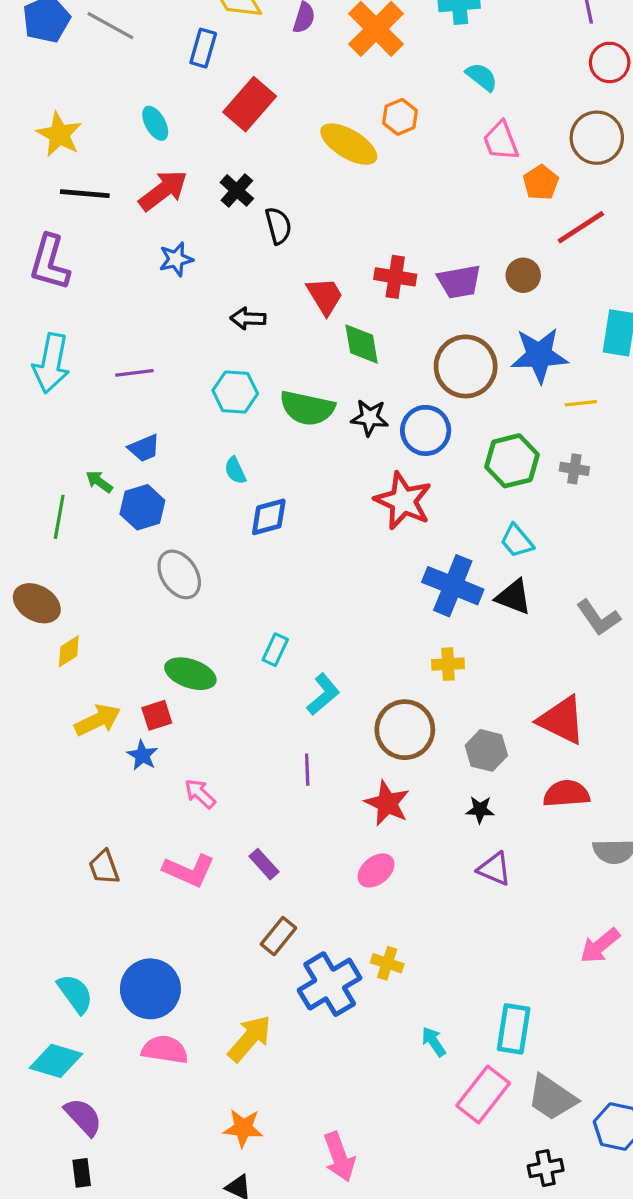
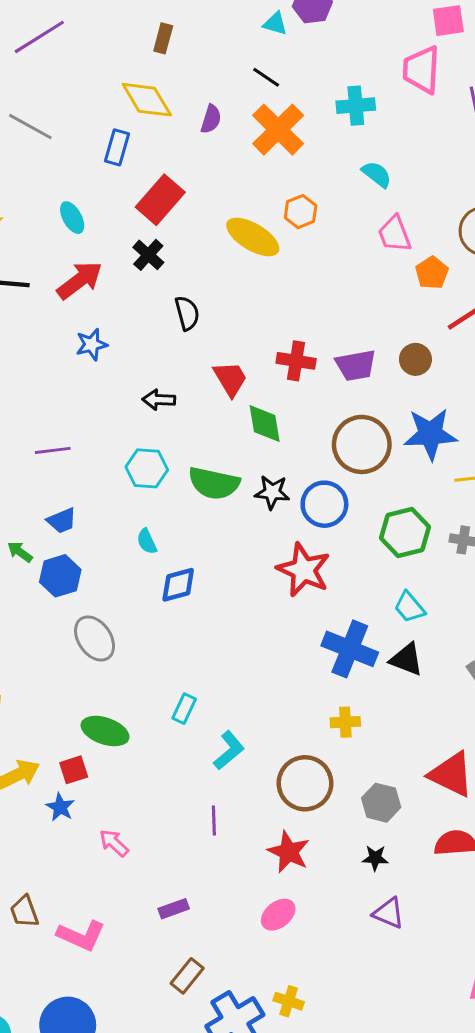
black cross: (237, 190) -> (148, 255), moved
purple rectangle: (264, 864) -> (174, 909), turned -68
pink L-shape: (189, 870) -> (81, 936), moved

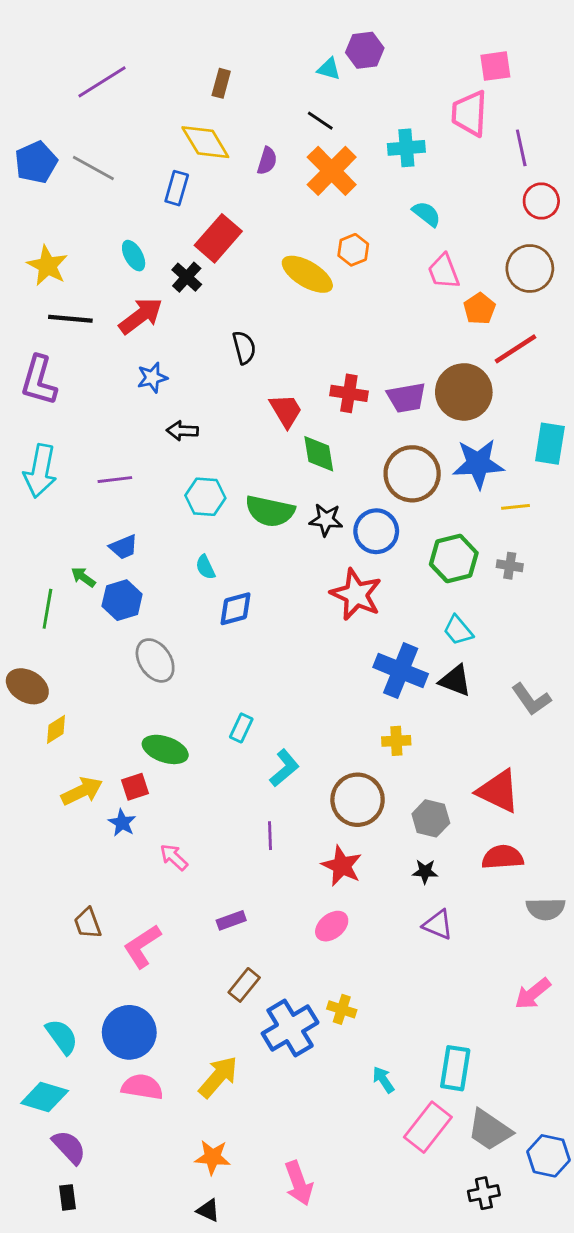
black cross: (148, 255) -> (187, 277), moved
brown circle: (415, 359) -> (464, 392), size x1.8
black arrow: (159, 400) -> (182, 431), moved
pink L-shape: (81, 936) -> (142, 946), turned 123

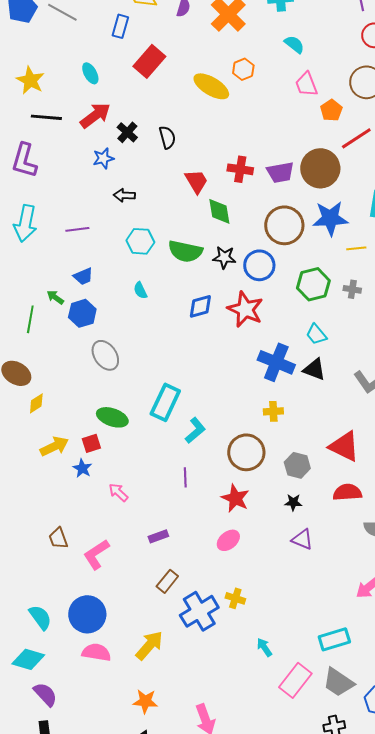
black cross: (187, 277) -> (127, 132), moved
blue diamond: (235, 609) -> (200, 306), moved
cyan rectangle: (241, 728) -> (165, 402), size x1.8
cyan rectangle: (455, 1068) -> (334, 639), moved, turned 64

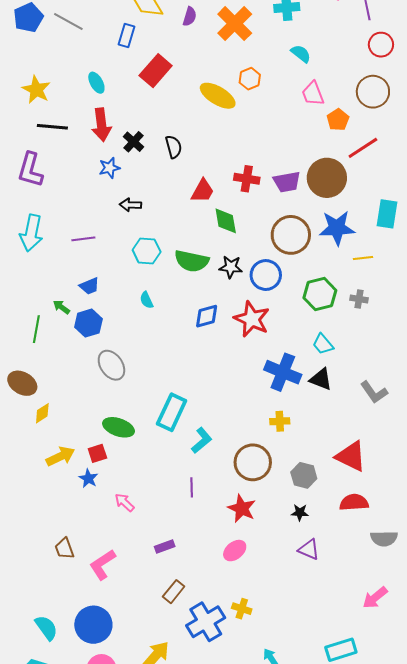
red arrow: (95, 115) -> (101, 125), turned 120
red trapezoid: (196, 181) -> (203, 191), turned 60

